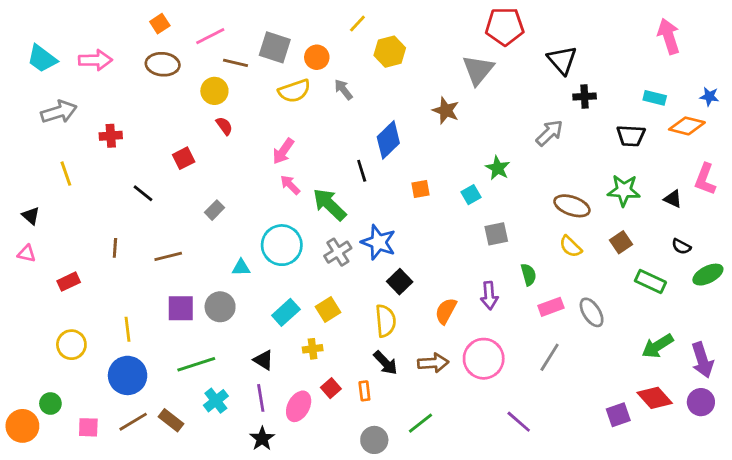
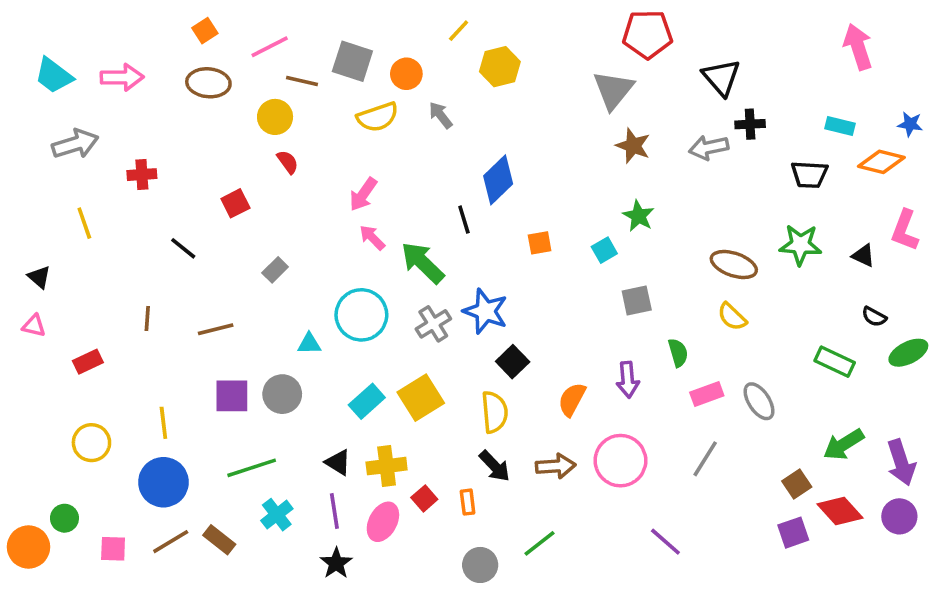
brown star: (446, 111) -> (633, 146), moved
gray arrow: (550, 133) -> (709, 148), moved, turned -148
brown square: (621, 242) -> (797, 484), moved
yellow square: (328, 310) -> (421, 398), size x1.4
yellow cross: (313, 349) -> (387, 466), moved, size x1.5

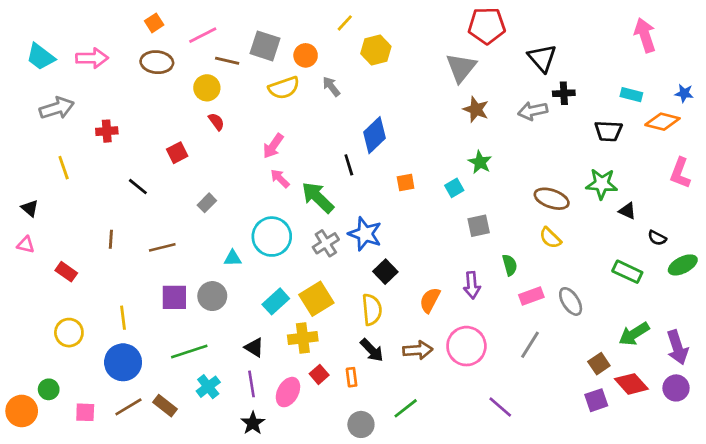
black triangle: (863, 256) -> (627, 211), moved
red rectangle: (88, 362) -> (66, 272), turned 60
yellow cross: (387, 466) -> (303, 338), moved

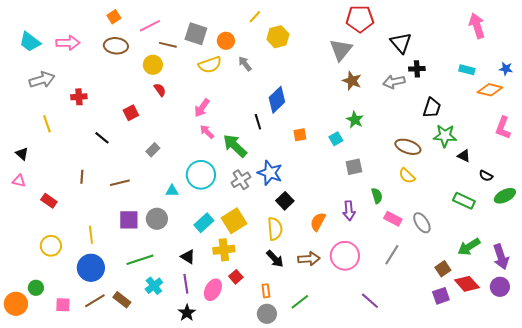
black trapezoid: (608, 131) -> (432, 108), moved, turned -75
pink rectangle: (531, 296) -> (393, 219), turned 48
orange rectangle: (352, 377) -> (266, 291), moved

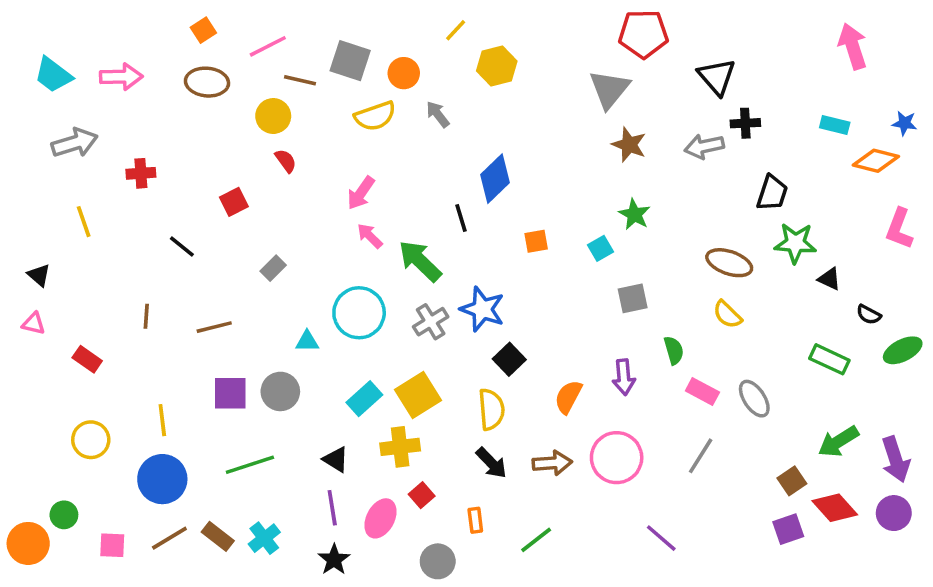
cyan cross: (154, 286) -> (264, 538), moved
gray circle: (267, 314) -> (438, 561), moved

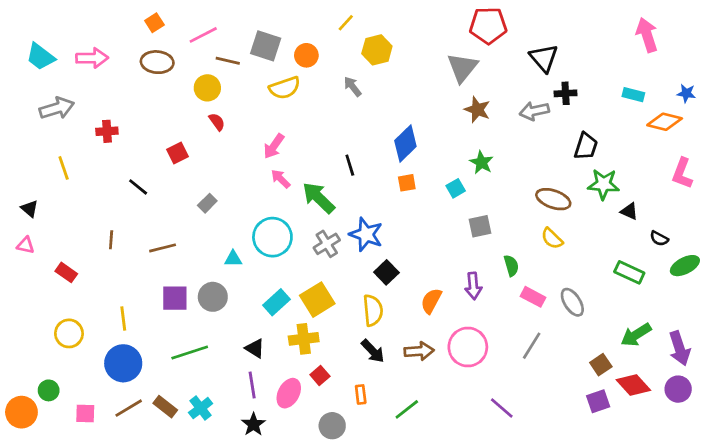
gray arrow: (438, 114) -> (353, 87), moved
blue diamond: (495, 179) -> (405, 143), moved

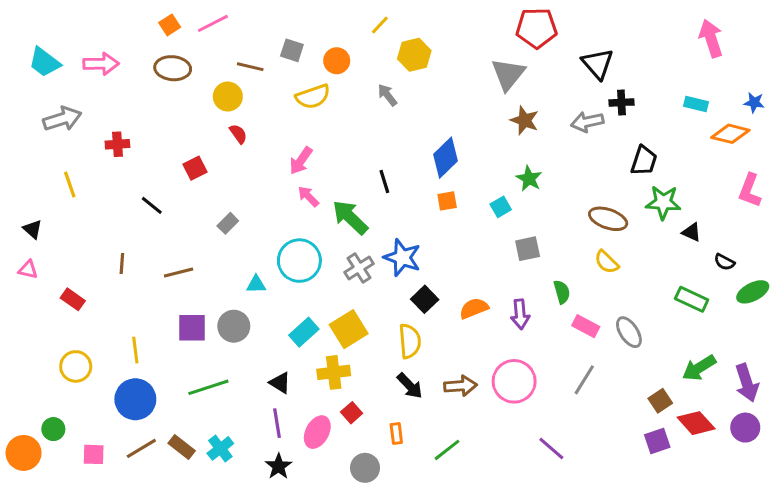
pink line: (203, 35) -> (213, 23), moved
gray square: (266, 46) -> (292, 50), size x0.7
orange semicircle: (431, 301) -> (474, 308), moved, turned 40

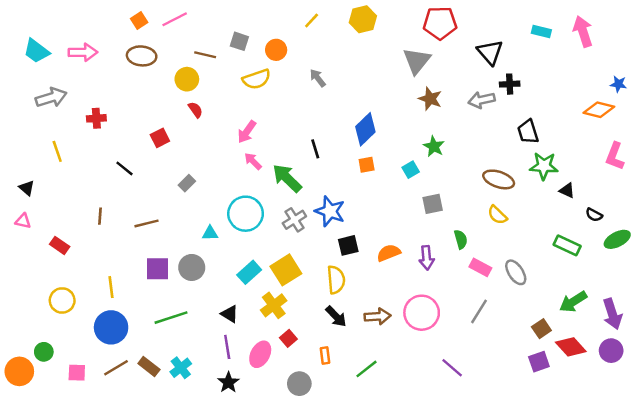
yellow hexagon: (414, 55) -> (363, 19), moved
cyan rectangle: (696, 104) -> (541, 31), moved
black trapezoid: (644, 161) -> (528, 132), turned 145
black square: (425, 299) -> (348, 245), turned 30
yellow cross: (334, 372) -> (274, 305), turned -30

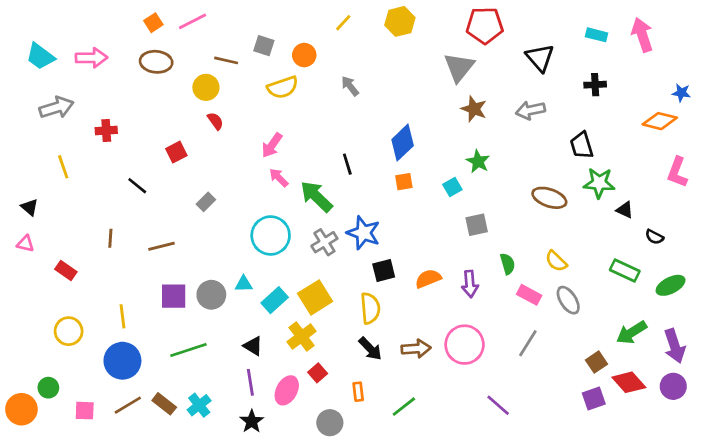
black cross: (510, 84) -> (595, 85), moved
yellow semicircle: (497, 215) -> (556, 261), moved
cyan triangle: (210, 233) -> (244, 284), moved
green ellipse: (617, 239) -> (671, 285), moved

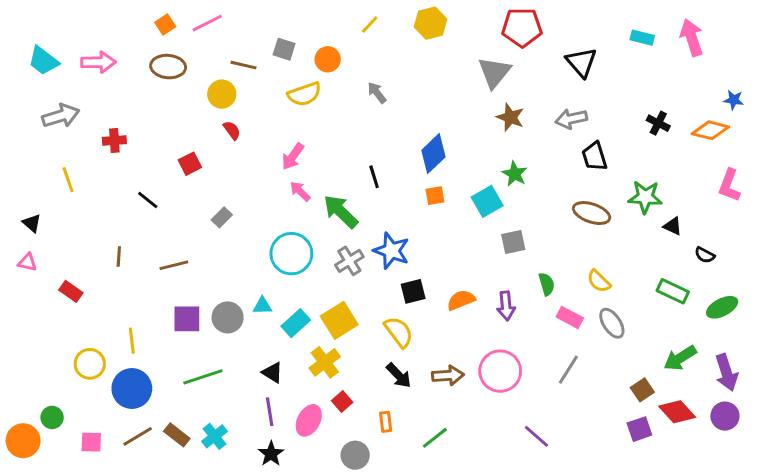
black cross: (595, 85) -> (658, 123), moved, turned 30
black trapezoid: (582, 145) -> (594, 156), moved
cyan square: (452, 187) -> (487, 201), size x1.5
yellow semicircle: (370, 308) -> (399, 332), turned -32
yellow circle: (69, 331) -> (90, 364), moved

